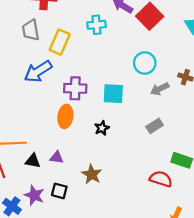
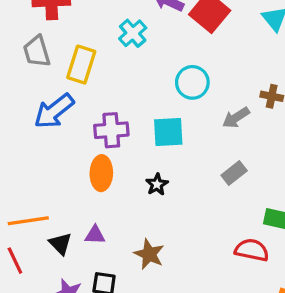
cyan cross: (96, 25) -> (133, 33), turned -30
cyan circle: (145, 63) -> (192, 82), moved
black triangle: (33, 161) -> (60, 244), turned 42

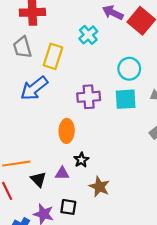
purple cross: (111, 130) -> (89, 97), moved
cyan square: (168, 132) -> (126, 99), moved
black star: (157, 184) -> (81, 160), moved

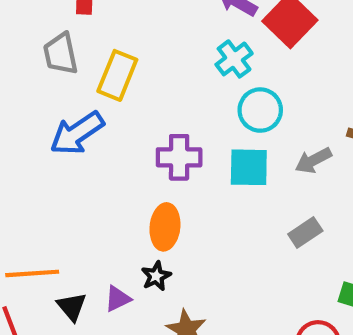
cyan cross: (88, 35) -> (234, 59), moved
orange ellipse: (67, 131) -> (165, 227), moved
purple triangle: (62, 173) -> (118, 299), turned -32

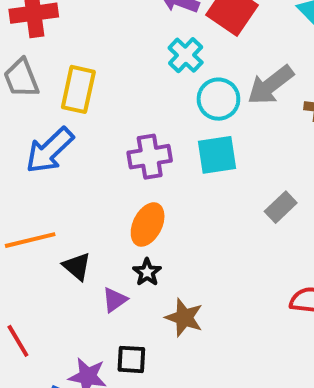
gray arrow: (313, 160) -> (271, 85), moved, size x1.4
orange ellipse: (165, 227) -> (148, 224), turned 30
orange line: (32, 273) -> (30, 240), moved
black triangle: (72, 307) -> (77, 266), moved

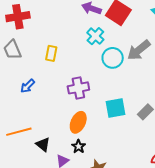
yellow rectangle: (78, 89) -> (51, 53), moved, size x0.7
blue arrow: (50, 150) -> (28, 86), size x0.6
cyan square: (217, 155) -> (116, 108), moved

